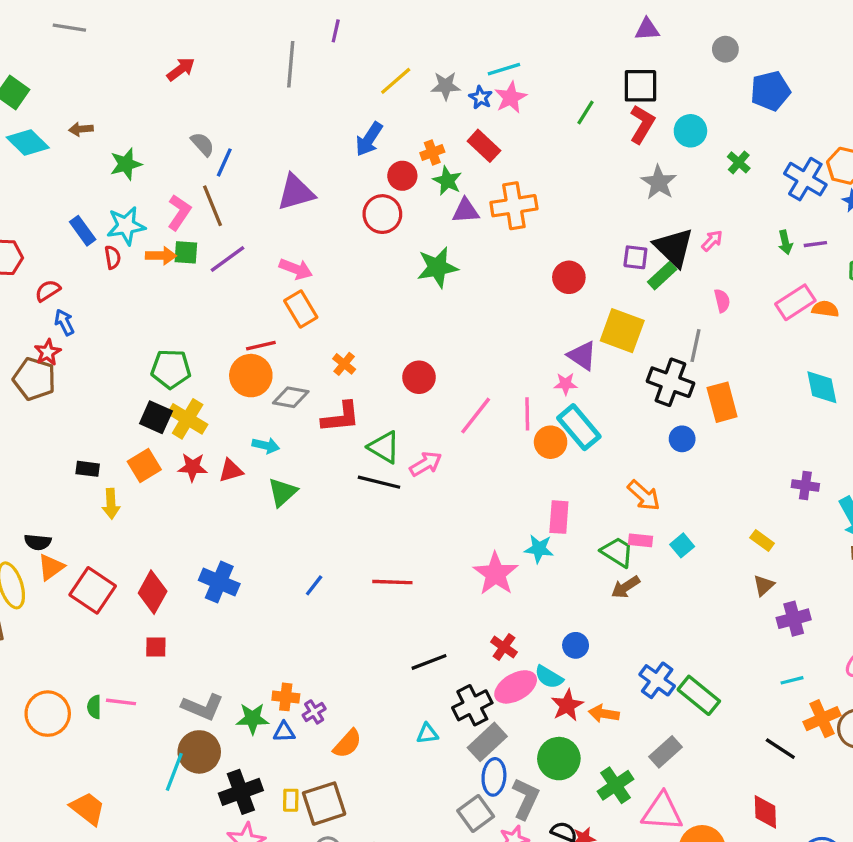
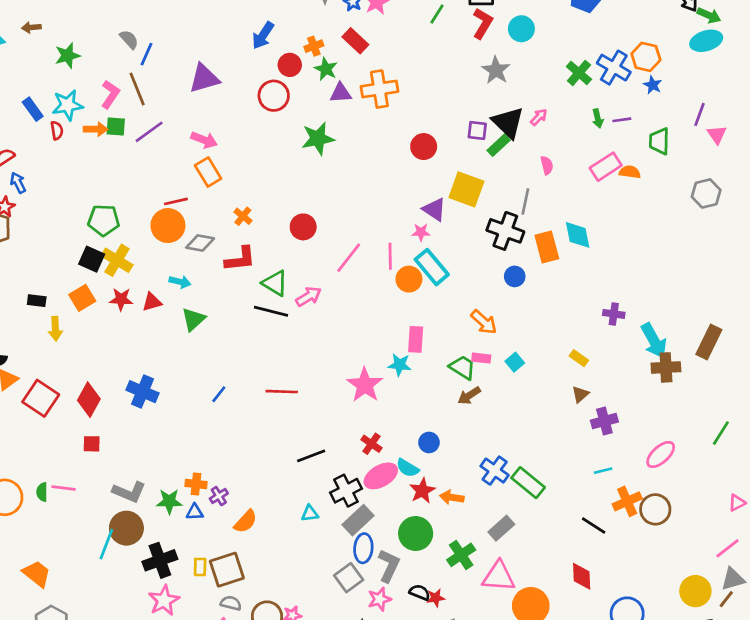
green cross: (739, 162) -> (579, 73), moved, size x1.4
cyan diamond: (822, 387) -> (578, 235), moved

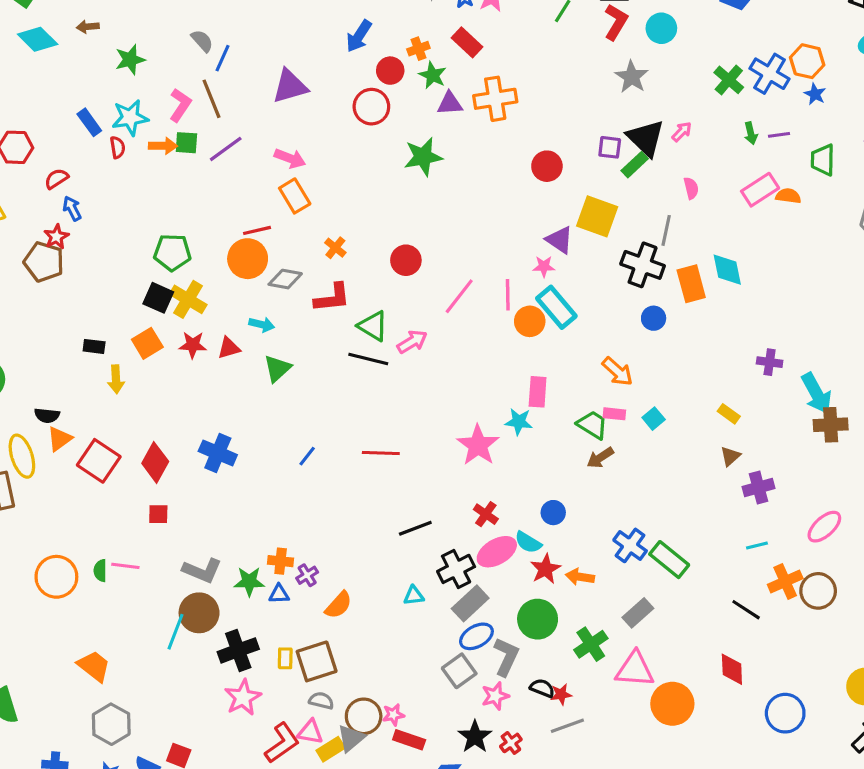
blue ellipse: (363, 548) -> (476, 636), turned 56

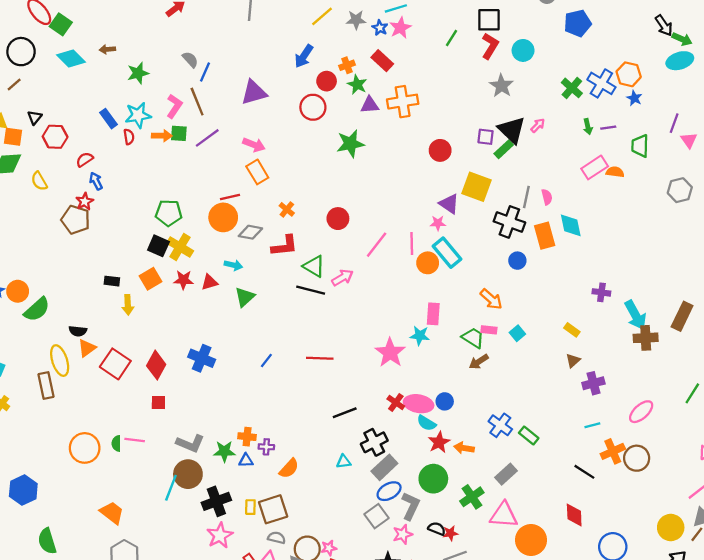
pink semicircle: (691, 188) -> (547, 197), moved
pink ellipse: (497, 552) -> (419, 404), moved, turned 40
green rectangle: (669, 560) -> (529, 435), size x0.7
purple cross: (307, 575) -> (266, 447), turned 35

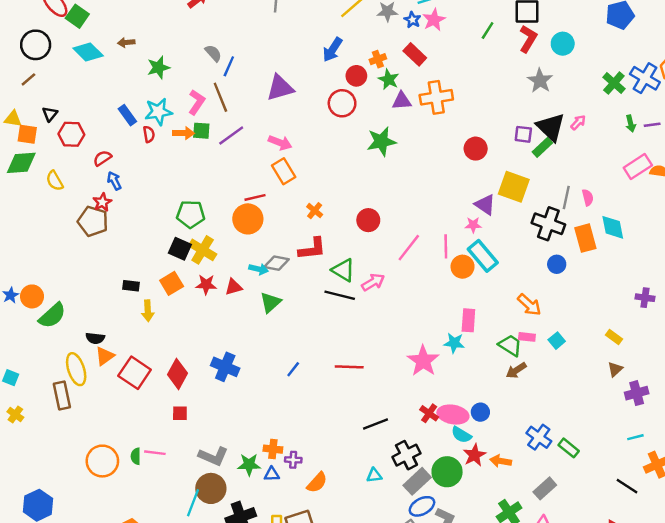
gray diamond: (250, 232) -> (276, 263), moved
green circle: (433, 479) -> (447, 472), moved

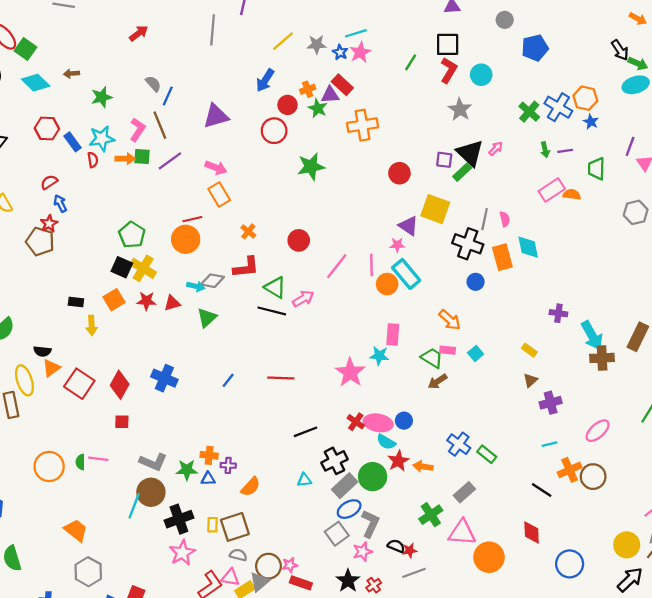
purple triangle: (402, 101) -> (330, 95), moved
red hexagon: (71, 134) -> (47, 128), moved
green pentagon: (191, 214) -> (132, 235), turned 30

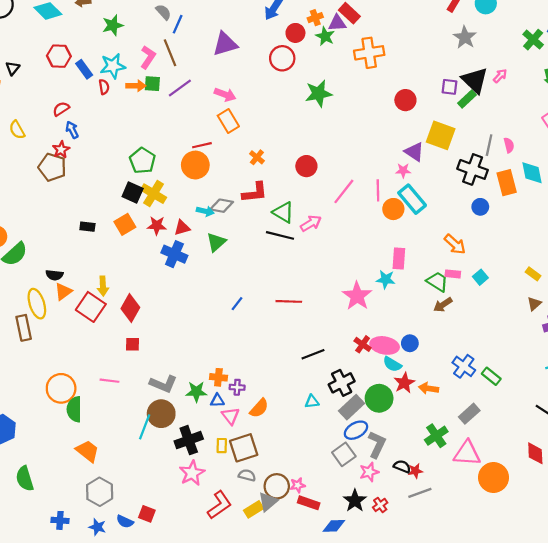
yellow arrow: (92, 325) -> (103, 286), moved
blue cross: (164, 378) -> (174, 254), moved
green semicircle: (80, 462) -> (74, 409), moved, size x1.6
pink triangle: (230, 577) -> (231, 416), moved, turned 42

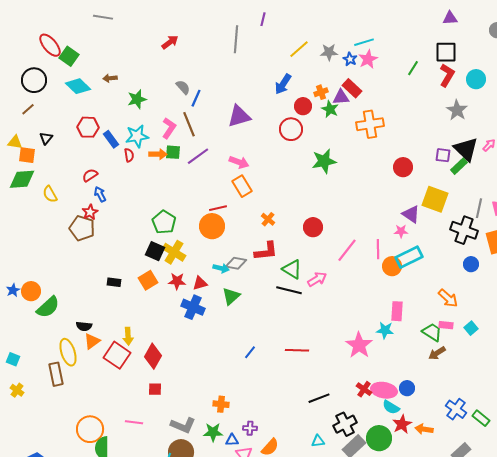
cyan rectangle: (412, 199) -> (409, 257), turned -76
orange cross: (218, 377) -> (221, 404), moved

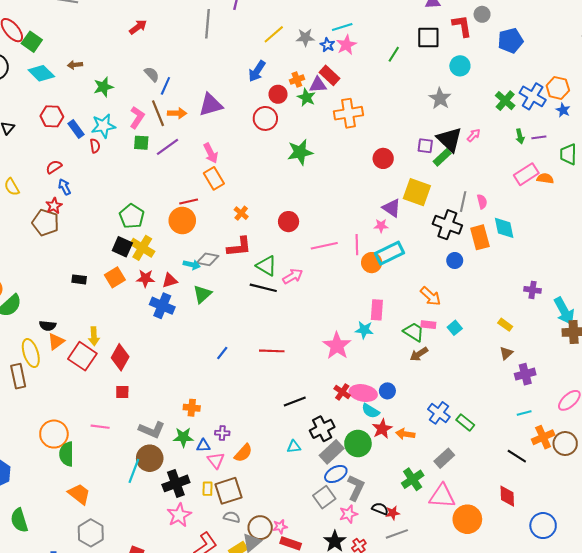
red L-shape: (447, 75) -> (462, 26), moved, turned -40
orange arrow: (158, 154) -> (177, 113), moved
pink arrow: (239, 162) -> (211, 153), turned 42
pink line: (347, 250) -> (324, 246), turned 40

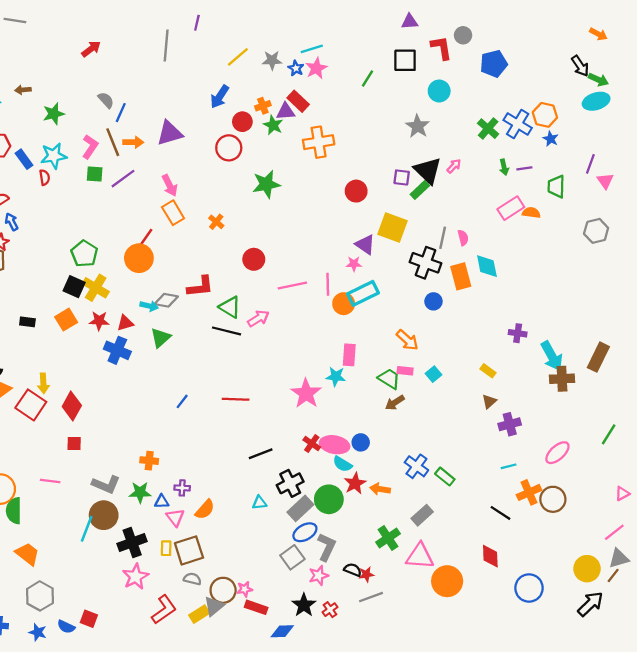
red line: (189, 202) -> (146, 238), turned -42
orange cross: (241, 213) -> (216, 222), moved

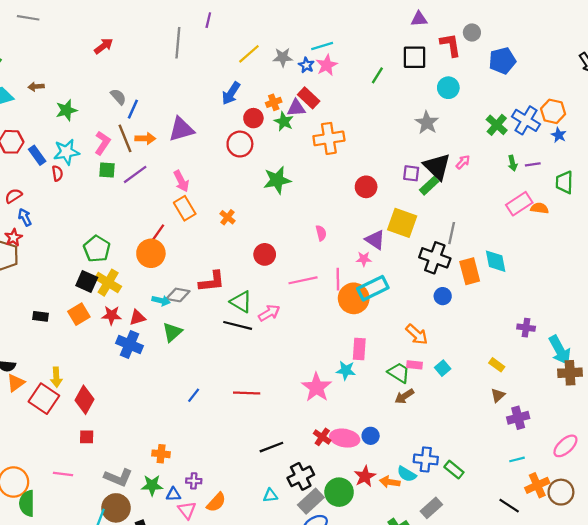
pink semicircle: (463, 238) -> (321, 233), moved
orange circle: (344, 304) -> (354, 298), size x1.4
cyan semicircle: (342, 464) -> (407, 474), moved
blue cross: (416, 466) -> (426, 459), turned -30

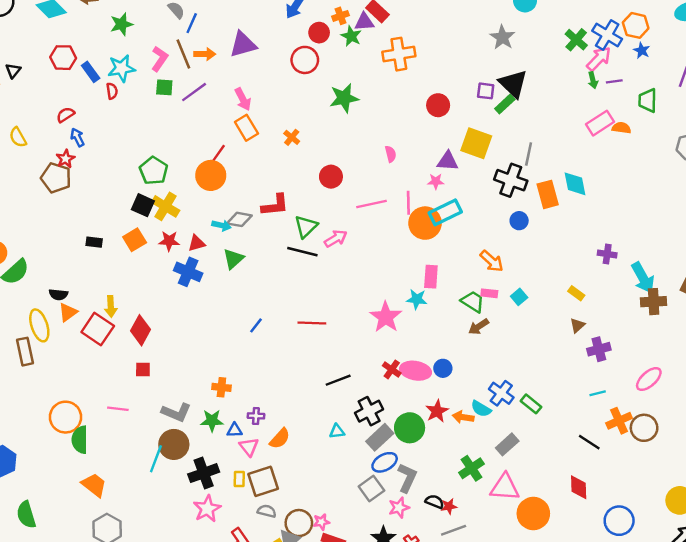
pink arrow: (463, 162) -> (599, 59), moved, size x1.6
purple triangle: (375, 240) -> (448, 161), turned -30
green triangle: (241, 302) -> (306, 227), turned 45
blue cross: (426, 459) -> (501, 393), turned 30

